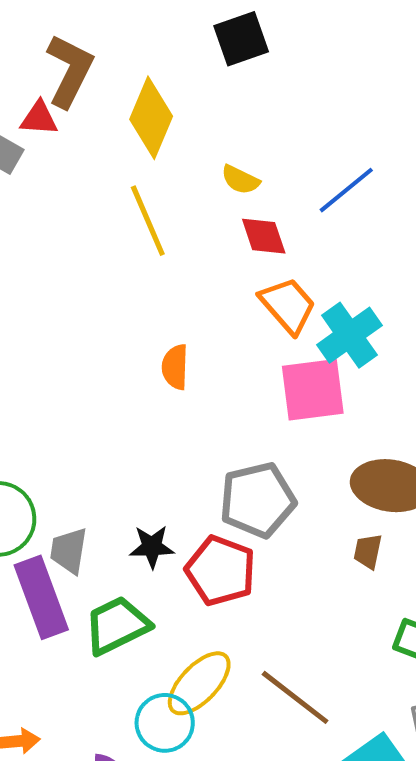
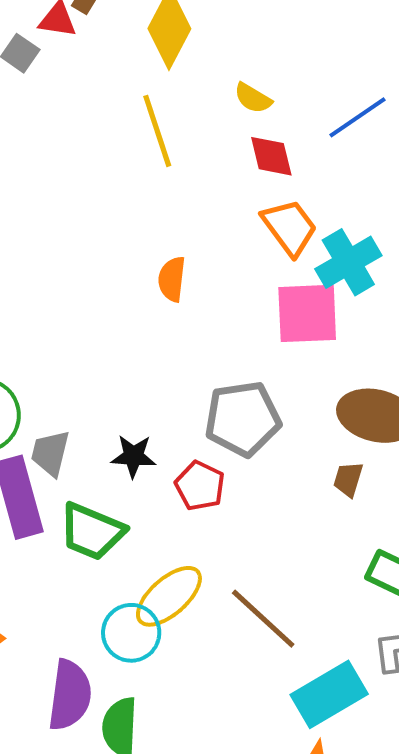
red pentagon: (221, 571) -> (200, 486), size x0.7
green trapezoid: (117, 625) -> (92, 531), turned -136

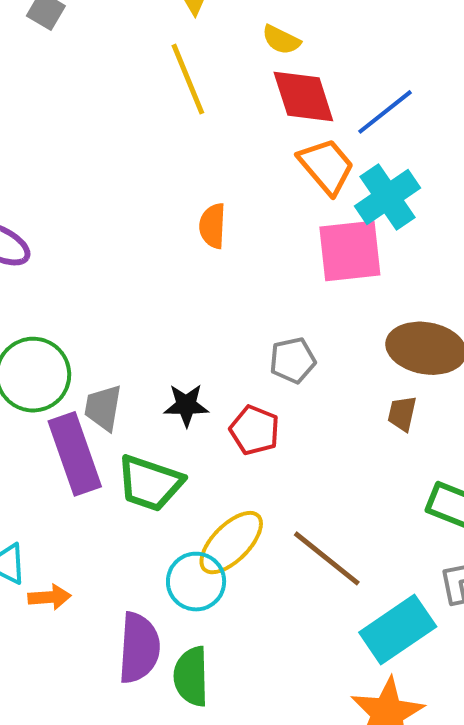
blue line: (358, 117) -> (385, 112), moved
red diamond: (271, 156) -> (303, 96), size x1.4
gray pentagon: (243, 419) -> (293, 360), size x0.6

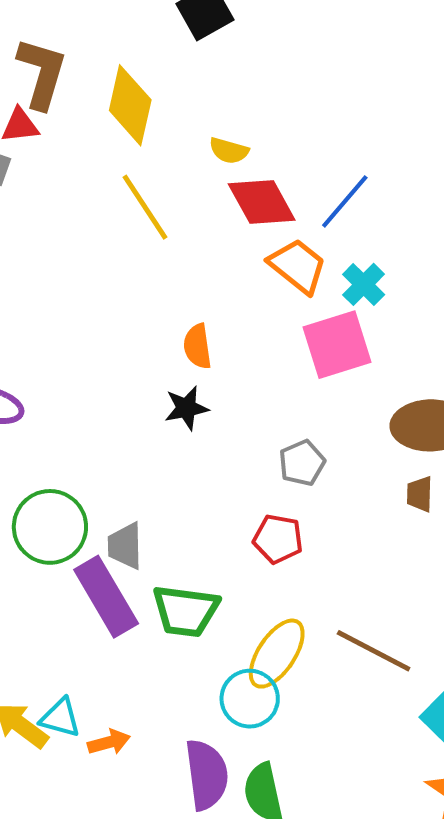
cyan cross: (387, 197) -> (364, 284), size x0.7
black star: (186, 405) -> (186, 408), moved

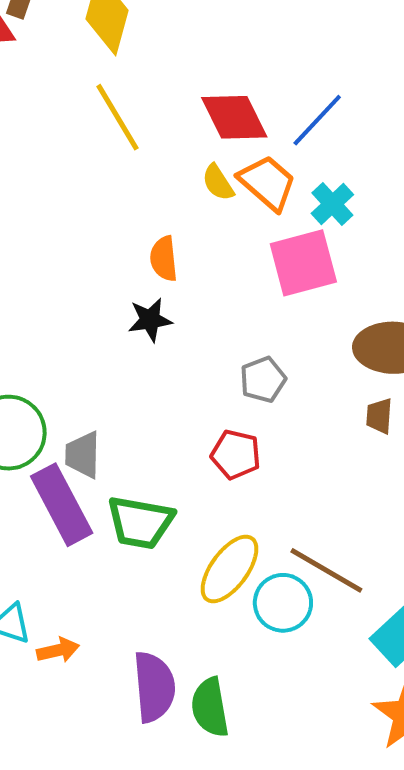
yellow semicircle: (229, 151) -> (218, 183), moved, turned 39
cyan circle: (250, 699) -> (283, 603), moved

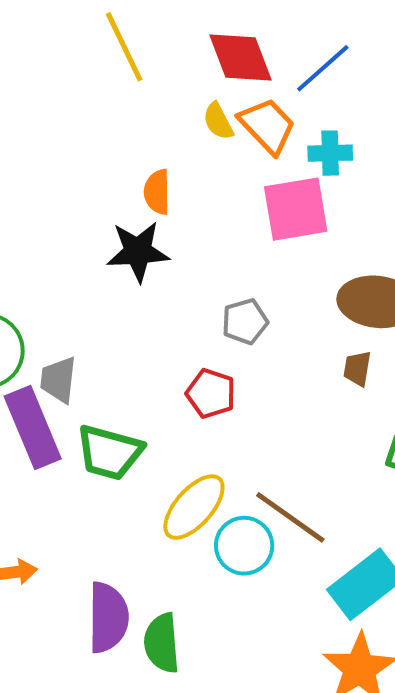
cyan cross: (332, 204) -> (330, 153), turned 36
black star: (150, 320) -> (138, 251), size x1.4

